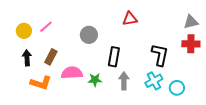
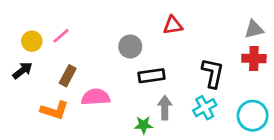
gray circle: (89, 35) -> (130, 46), moved
black rectangle: (114, 57) -> (152, 76), turned 72
black arrow: (27, 58) -> (23, 70), moved, turned 56
green star: (95, 80) -> (144, 125), moved
cyan circle: (177, 88) -> (253, 116), moved, size x1.5

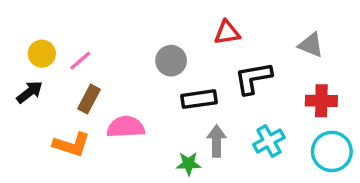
gray triangle: (254, 29) -> (311, 45), moved, turned 36
pink line: (61, 36) -> (80, 61), moved
red cross: (254, 58) -> (321, 101), moved
black L-shape: (213, 73) -> (253, 78), moved, turned -112

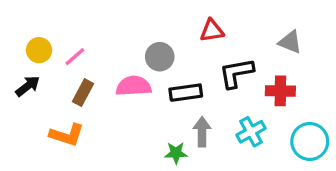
red cross: (321, 101) -> (280, 91), moved
pink semicircle: (126, 127) -> (134, 86), moved

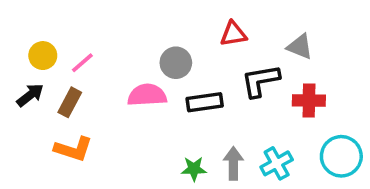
gray triangle: (290, 42) -> (300, 47), moved
brown rectangle: (83, 93) -> (70, 102), moved
gray arrow: (202, 132) -> (233, 163), moved
cyan cross: (251, 132) -> (277, 163), moved

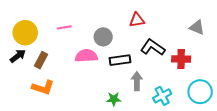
gray triangle: (300, 47) -> (197, 27), moved
yellow circle: (43, 56) -> (25, 33), size x1.5
pink line: (82, 63) -> (64, 27), moved, turned 32
black L-shape: (260, 81) -> (153, 47), turned 45
gray arrow: (233, 163) -> (137, 81), moved

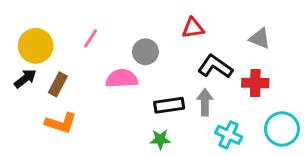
pink line: (64, 27) -> (91, 38), turned -48
gray triangle: (197, 27) -> (260, 38), moved
black rectangle: (120, 60) -> (169, 105), moved
gray arrow: (137, 81) -> (205, 102), moved
cyan cross: (162, 96) -> (229, 135), turned -36

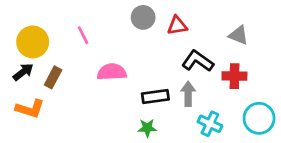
pink line: (91, 38) -> (83, 35), turned -60
gray circle: (145, 52) -> (143, 17), moved
orange L-shape: (61, 123) -> (30, 109), moved

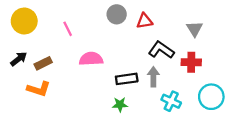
gray triangle: (239, 35) -> (195, 29), turned 36
yellow circle: (33, 42) -> (24, 21), moved
brown rectangle: (53, 77) -> (43, 63), turned 36
orange L-shape: (30, 109) -> (39, 89), moved

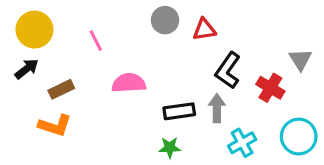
gray triangle: (195, 29) -> (300, 59), moved
black L-shape: (161, 50) -> (228, 70), turned -90
black arrow: (19, 59) -> (27, 69), moved
red cross: (191, 62) -> (270, 88), turned 30
cyan cross: (171, 101) -> (242, 143), turned 36

